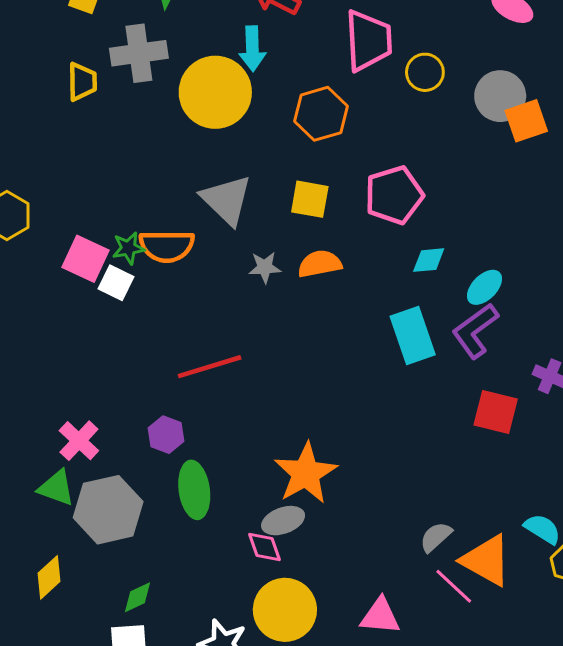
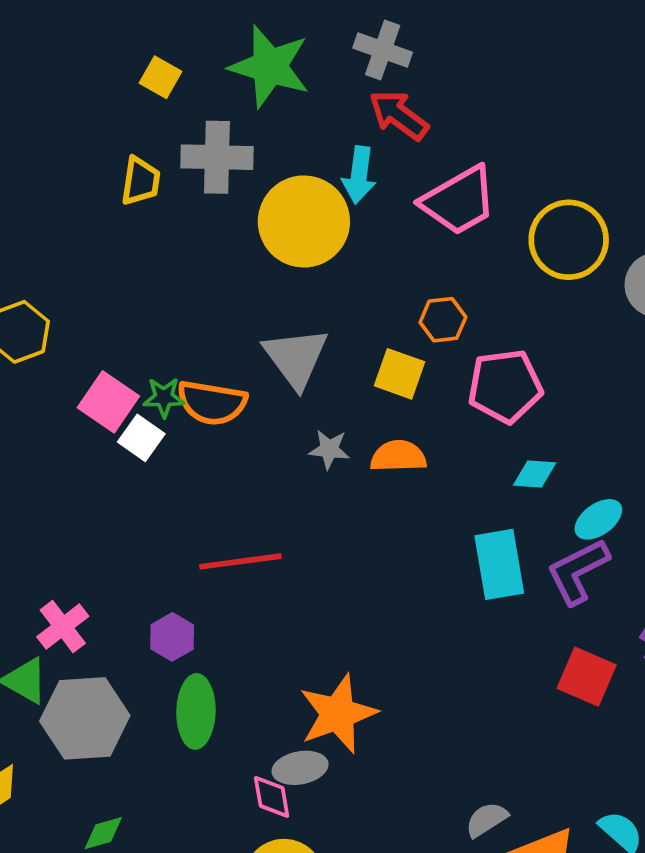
pink trapezoid: (368, 41) -> (459, 201), moved, turned 54
yellow circle: (425, 72) -> (569, 240), size x1.6
orange hexagon: (321, 114) -> (443, 320), moved, size x0.7

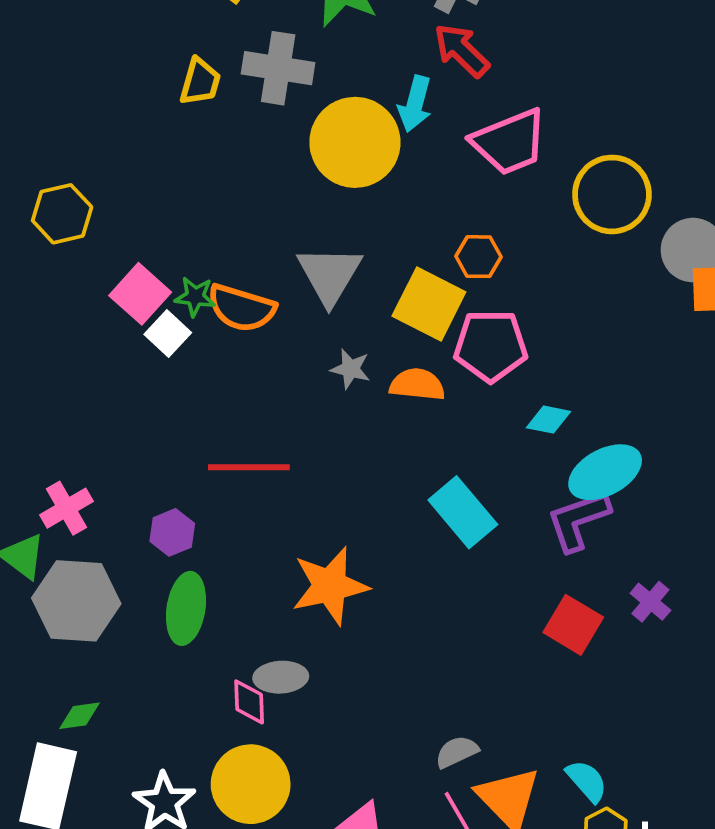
yellow square: (399, 374) -> (429, 304), size x1.4
pink pentagon: (505, 386) -> (491, 346), moved
cyan ellipse: (598, 519) -> (605, 472), size x1.5
cyan rectangle: (499, 564) -> (463, 512), moved, turned -38
orange star: (338, 714) -> (330, 586), moved

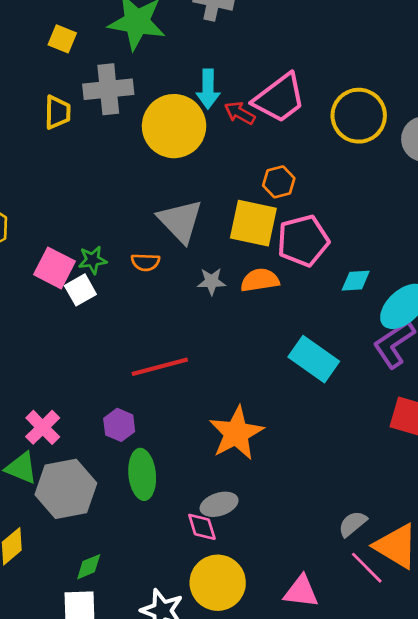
red arrow: (461, 50) -> (240, 113), moved, size x0.7
orange semicircle: (241, 308) -> (145, 262), moved, size x0.6
white square: (168, 333) -> (80, 290), turned 32

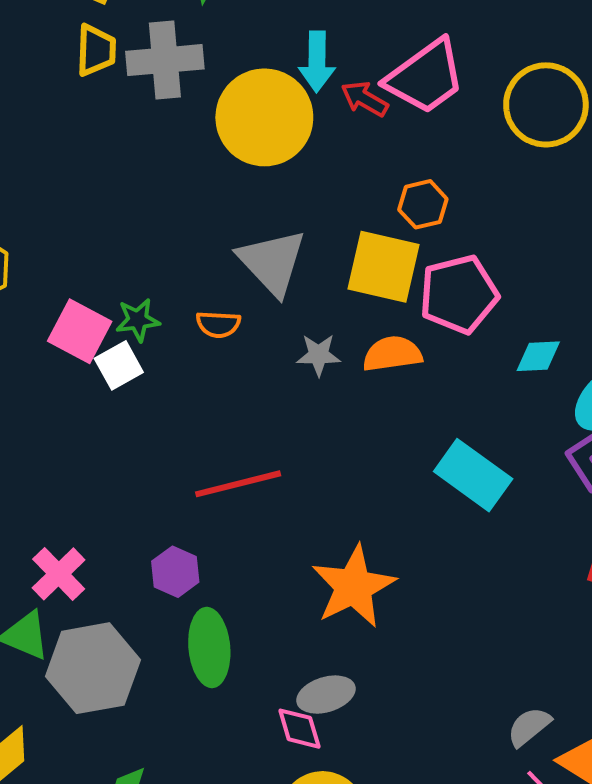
yellow trapezoid: (58, 112) -> (96, 50), moved

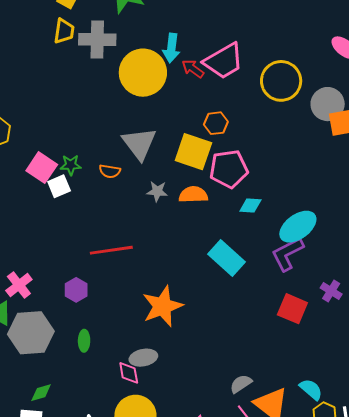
cyan diamond: (538, 356) -> (250, 206), moved
green ellipse: (209, 647) -> (84, 341), moved, size x0.6

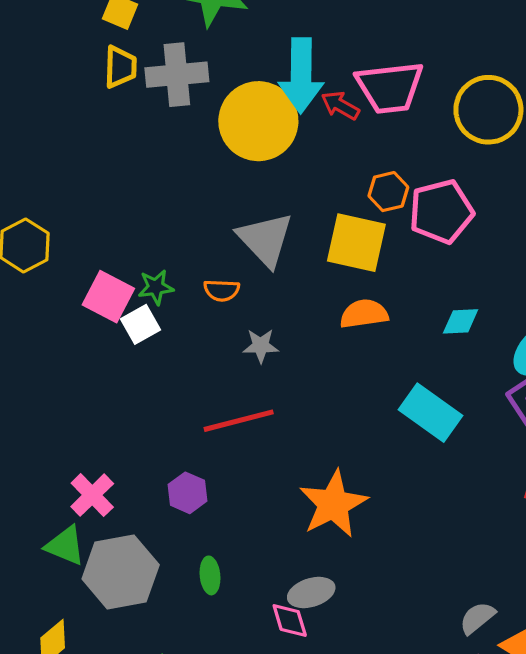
cyan arrow: (171, 48) -> (301, 75), size x1.5
pink trapezoid: (224, 61) -> (390, 87), turned 30
pink pentagon: (229, 169) -> (441, 211), moved
gray star: (157, 191) -> (261, 346), moved

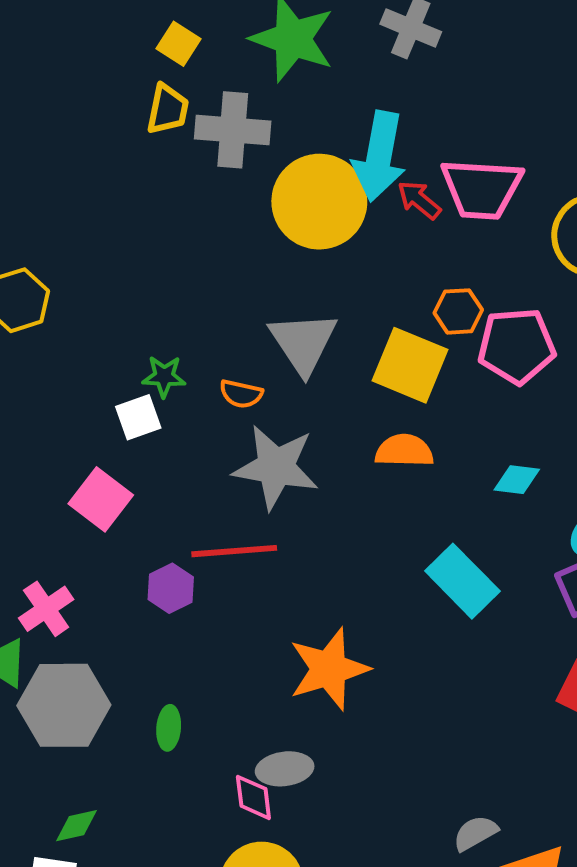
pink square: (108, 297) -> (101, 499), moved
gray star: (261, 346) -> (276, 467), size x2.0
purple hexagon: (188, 493) -> (171, 588), moved

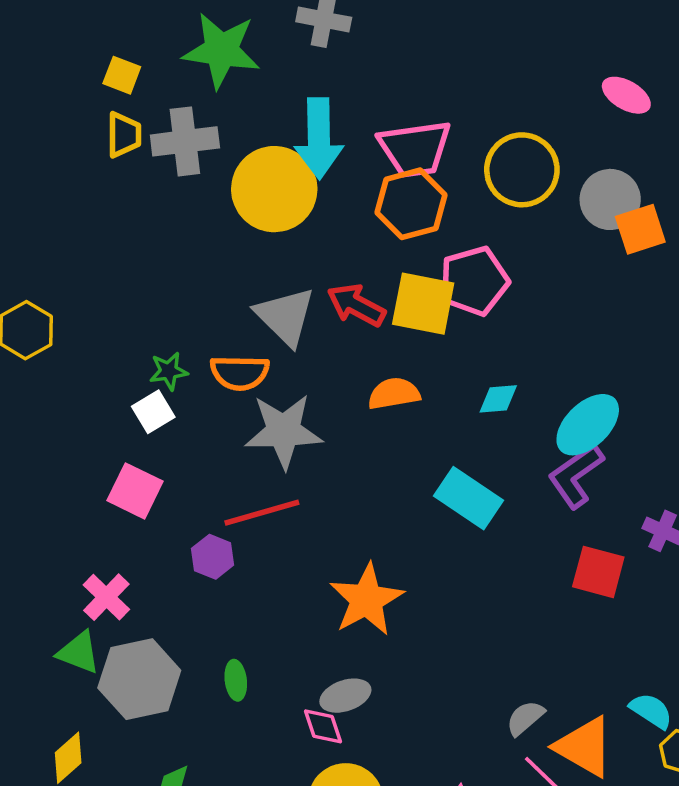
red arrow: (419, 200) -> (356, 305), moved, size x1.4
orange hexagon: (458, 311) -> (411, 204), moved, size x1.6
yellow square: (410, 365) -> (423, 304), moved
orange semicircle: (241, 394) -> (240, 373), size x1.5

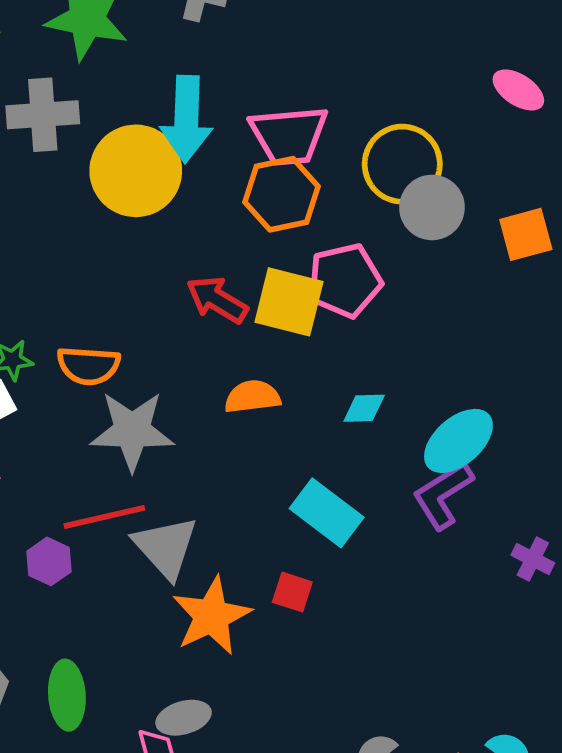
gray circle: (610, 199) -> (432, 207), moved
gray triangle: (285, 316) -> (166, 547), moved
red square: (598, 572) -> (292, 592), moved, size x0.7
green ellipse: (236, 680) -> (67, 695), size x1.6

